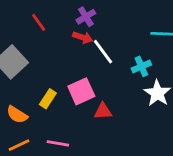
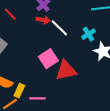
yellow rectangle: (48, 99) -> (19, 91), moved
red triangle: (103, 111) -> (66, 70), size x1.6

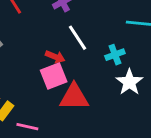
red arrow: (43, 20) -> (55, 57), moved

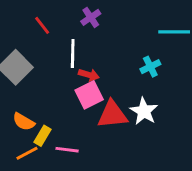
white line: (77, 38) -> (73, 54), moved, turned 40
white star: (129, 82) -> (144, 111), moved

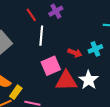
red line: (42, 25) -> (31, 15), moved
red arrow: (89, 75) -> (75, 53), moved

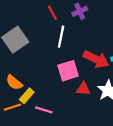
red arrow: (75, 53) -> (96, 59), size x1.6
red triangle: (66, 81) -> (83, 89), size x0.6

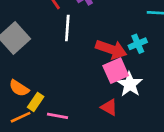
pink square: (68, 71) -> (116, 71), moved
red triangle: (83, 89) -> (109, 107), moved, turned 32

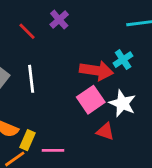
white line: (67, 28) -> (31, 79), moved
pink square: (116, 71) -> (91, 100), moved

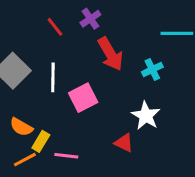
red arrow: (96, 71) -> (110, 54), moved, turned 44
pink square: (91, 100) -> (83, 98), moved

